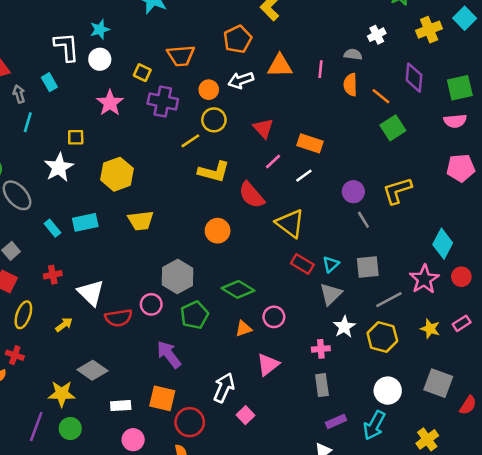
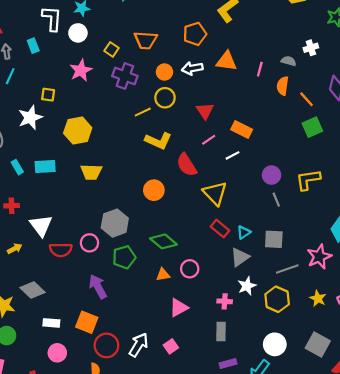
white arrow: (224, 388) -> (139, 345), moved
pink square: (245, 415) -> (171, 346), moved

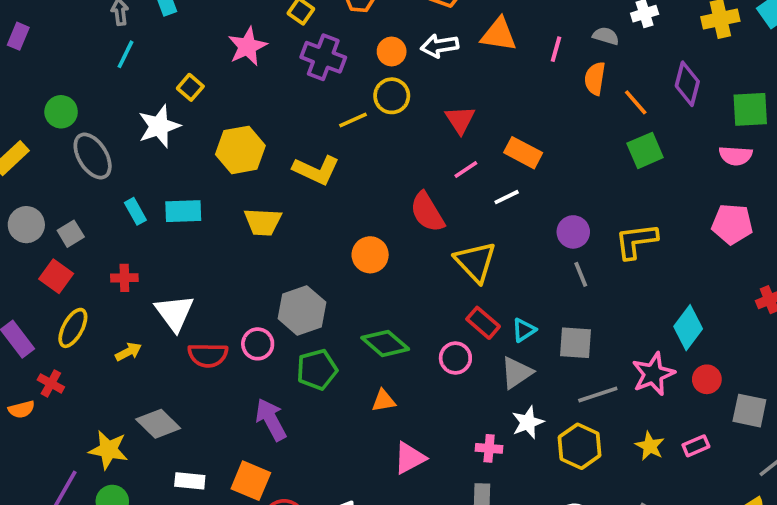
yellow square: (48, 95) -> (190, 87), turned 32
yellow L-shape: (158, 141) -> (316, 170), moved
pink circle: (190, 269) -> (455, 358), moved

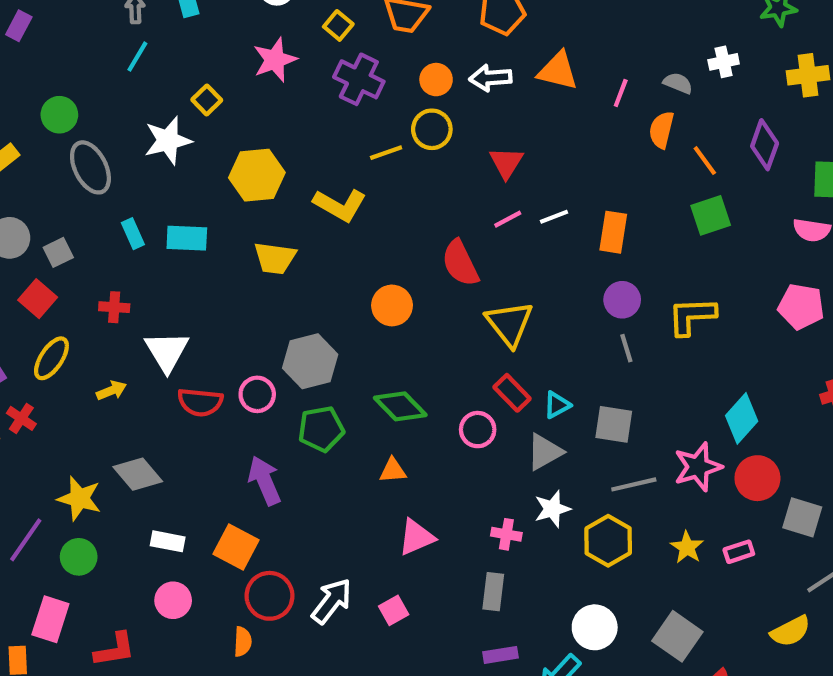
orange rectangle: (523, 153) -> (613, 232), moved, turned 66
white line: (507, 197) -> (554, 217), moved
red circle: (707, 379) -> (757, 478), size x1.4

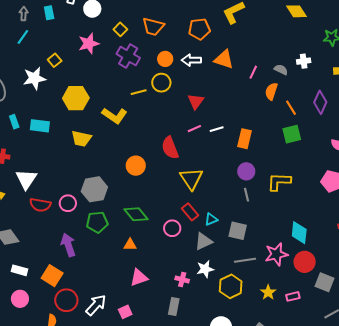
cyan diamond: (742, 418) -> (299, 233), turned -40

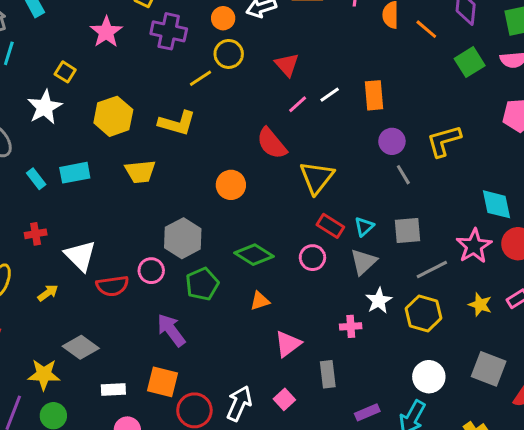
green square: (292, 134) -> (470, 62), moved
yellow triangle: (191, 179) -> (317, 178), turned 30
gray rectangle: (174, 306) -> (328, 374), moved

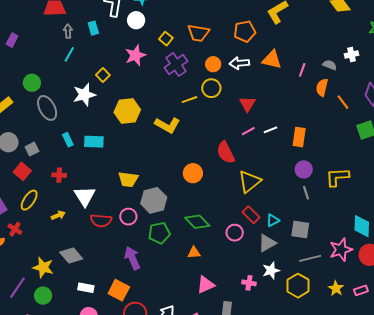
purple cross: (169, 31) -> (176, 64), turned 30
yellow trapezoid: (140, 172) -> (128, 179), moved

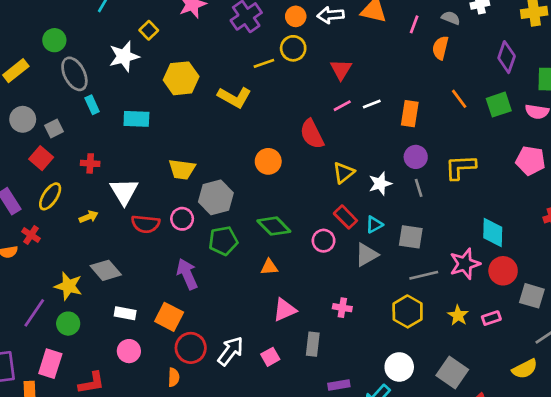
orange line: (343, 102) -> (459, 99), moved
cyan rectangle: (68, 140) -> (92, 105), moved
yellow triangle: (250, 181) -> (344, 173), size x0.7
white star: (271, 270) -> (380, 184), moved

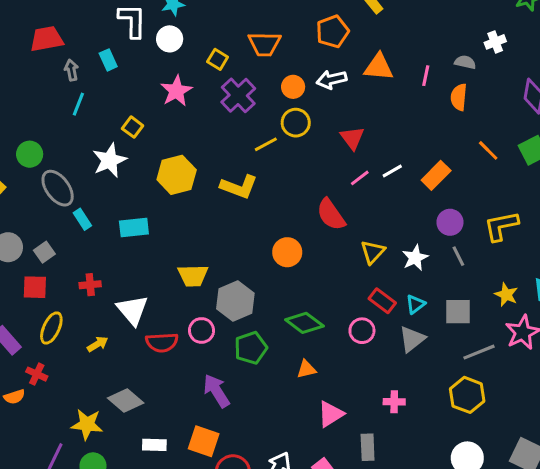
orange rectangle: (410, 114) -> (436, 175), turned 45
red square: (41, 158) -> (35, 287), turned -30
yellow star: (458, 315) -> (506, 295), moved

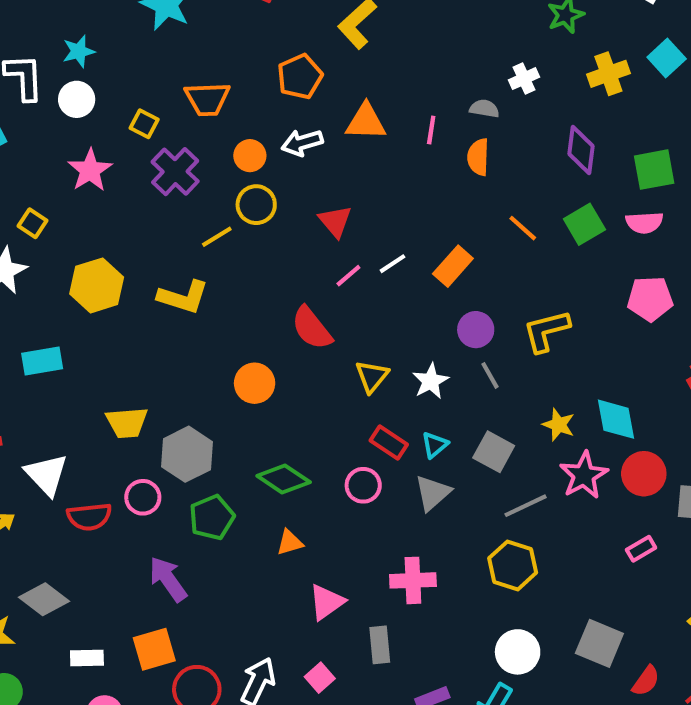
gray square: (458, 312) -> (494, 452), turned 32
pink cross: (394, 402) -> (413, 580), size x1.5
orange square: (204, 441) -> (154, 649), turned -32

